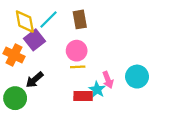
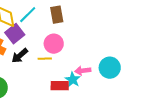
yellow line: (78, 67) -> (45, 59), moved
black arrow: (35, 80) -> (20, 56), moved
pink arrow: (108, 80) -> (83, 71), turned 105

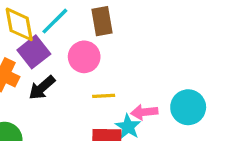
pink circle: (54, 44) -> (84, 57), moved
yellow line: (45, 59) -> (104, 96), moved

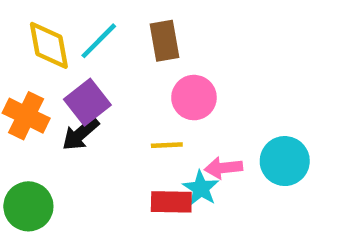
purple square: (34, 52) -> (87, 102), moved
pink circle: (84, 57) -> (194, 98), moved

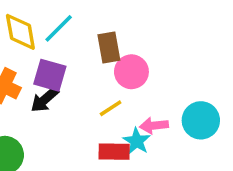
brown rectangle: (165, 41) -> (109, 47), moved
purple square: (87, 102) -> (50, 75), turned -36
yellow line: (167, 145) -> (111, 108), turned -30

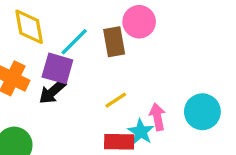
cyan line: (59, 28) -> (74, 42), moved
pink circle: (131, 72) -> (139, 22), moved
pink arrow: (154, 126) -> (157, 117), turned 85

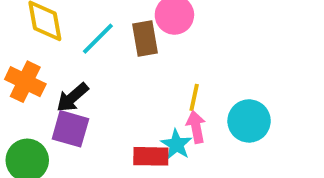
purple square: (57, 68) -> (70, 129), moved
yellow line: (116, 100) -> (194, 97), moved, turned -45

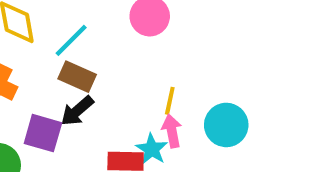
brown rectangle: (145, 39) -> (77, 77), moved, turned -56
black arrow: (72, 97) -> (77, 111), moved

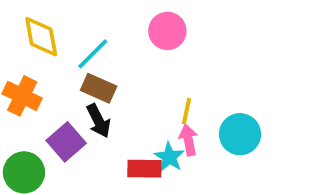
black arrow: (77, 111) -> (99, 121), turned -76
purple square: (43, 133) -> (66, 142), turned 33

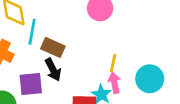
cyan line: (93, 54) -> (32, 32), moved, turned -35
purple square: (66, 142) -> (31, 84), turned 35

